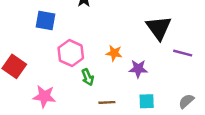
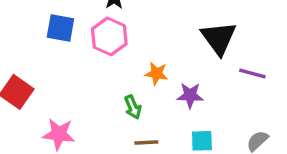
pink hexagon: (71, 53) -> (109, 36), moved
green arrow: (88, 77) -> (133, 107), moved

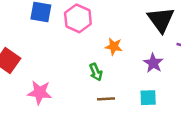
purple star: (190, 95) -> (153, 63), moved, turned 30

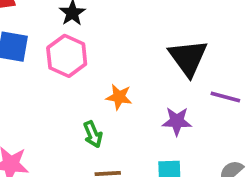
purple star: (153, 63) -> (177, 121), turned -30

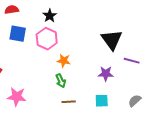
orange star: (119, 97) -> (64, 61), moved

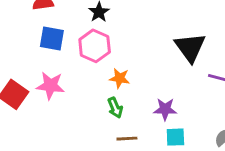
purple star: (106, 74) -> (165, 109), moved
pink star: (17, 97) -> (50, 86), moved

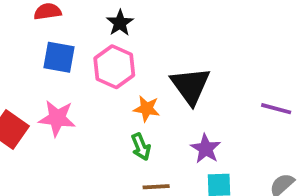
black triangle: (190, 47) -> (190, 86), moved
purple star: (165, 109) -> (206, 149), turned 30

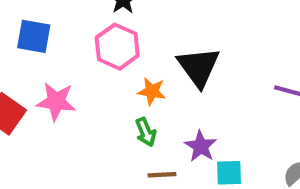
blue square: (59, 57) -> (34, 36), moved
purple star: (206, 149) -> (201, 146), moved

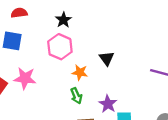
black triangle: (199, 67) -> (107, 58), size x0.6

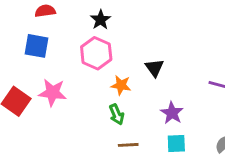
purple star: (108, 104) -> (172, 113), moved

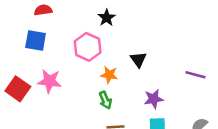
black star: (101, 20) -> (107, 18), moved
purple star: (172, 113) -> (154, 99), turned 30

